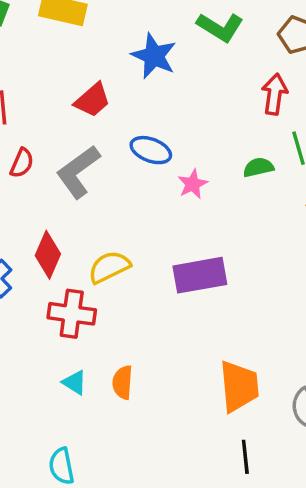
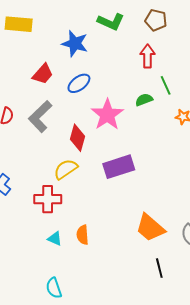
blue ellipse: (151, 150) -> (79, 83), moved, turned -50
pink star: (193, 184) -> (107, 115), size x1.8
red diamond: (48, 255) -> (78, 138), moved
orange trapezoid: (239, 386) -> (150, 228), turned 144

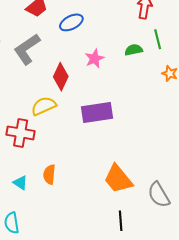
pink star: (107, 115) -> (94, 58), size x0.6
cyan triangle: (55, 239) -> (20, 183), moved

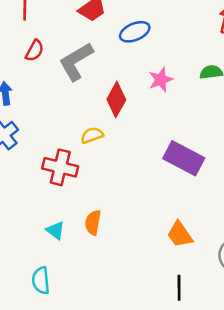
yellow semicircle: (44, 106) -> (92, 135), size x0.7
purple rectangle: (97, 113) -> (184, 158), moved, turned 32
orange trapezoid: (118, 179) -> (180, 234), size x0.7

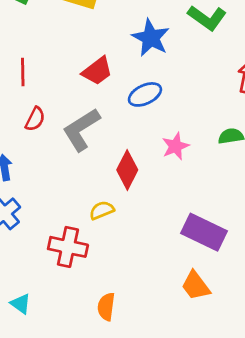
cyan triangle: (55, 230) -> (21, 304), moved
orange trapezoid: (180, 234) -> (196, 286), moved

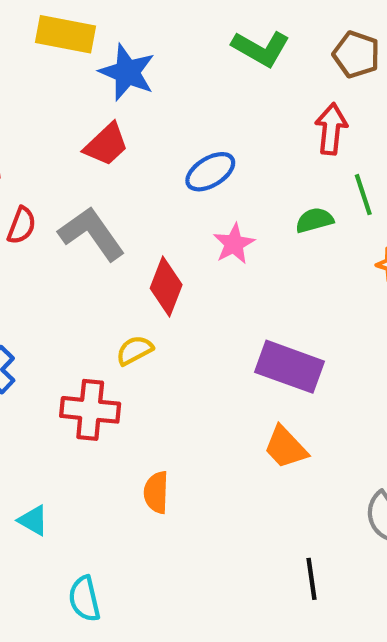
blue star: (151, 38) -> (127, 72), moved
blue ellipse: (145, 94) -> (210, 172), moved
gray L-shape: (81, 130) -> (92, 234), turned 93
cyan triangle: (21, 304) -> (33, 520), moved

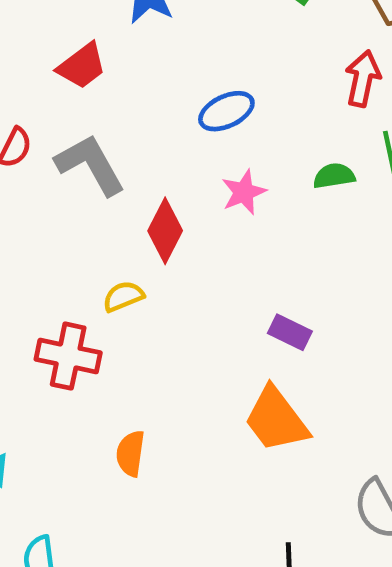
red trapezoid: (106, 144) -> (82, 66), moved
purple rectangle: (290, 367) -> (290, 332), size x0.6
orange trapezoid: (286, 447) -> (276, 420), size x1.4

